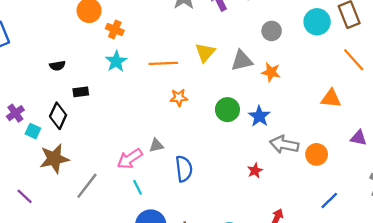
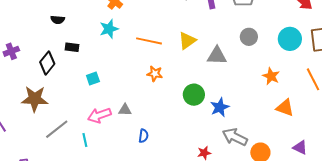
orange star: (271, 72) -> (271, 76), moved
cyan square: (33, 131) -> (93, 79), moved, turned 32
blue semicircle: (184, 169) -> (144, 136), size x0.6
cyan line: (137, 187) -> (85, 140), moved

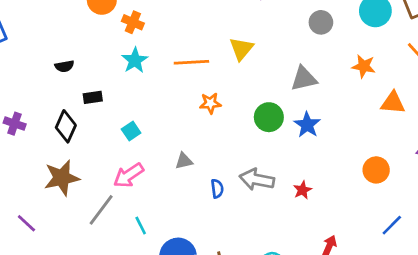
purple cross: (11, 51) -> (15, 124), turned -35
gray triangle: (217, 56) -> (304, 79), moved
pink arrow: (99, 115) -> (129, 175), moved
gray arrow: (235, 137) -> (257, 179), moved
cyan line: (85, 140) -> (141, 226), moved

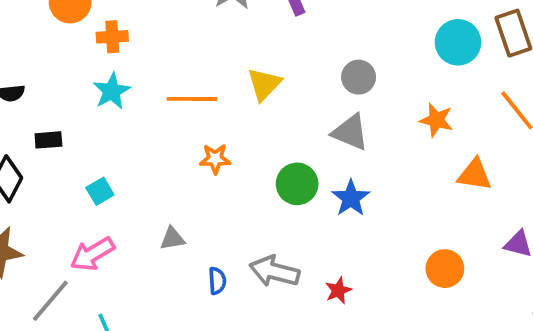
orange cross: (133, 22) -> (112, 37), turned -30
gray circle: (321, 22) -> (359, 77), moved
gray triangle: (304, 79) -> (350, 132), turned 32

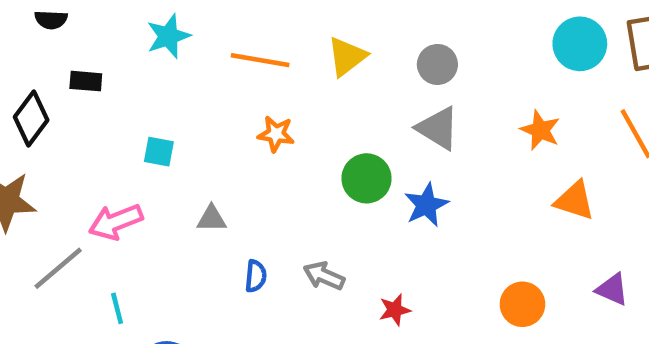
gray circle: (359, 77) -> (437, 64), moved
cyan square: (100, 191) -> (159, 152), moved, turned 32
gray arrow: (274, 271) -> (324, 276), size x0.7

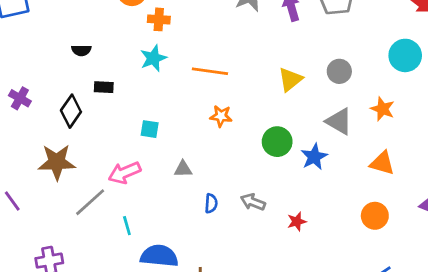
yellow triangle: (347, 57) -> (290, 79), moved
gray circle: (437, 64) -> (339, 71), moved
gray triangle: (438, 128) -> (339, 121), moved
orange triangle: (575, 201) -> (382, 163), moved

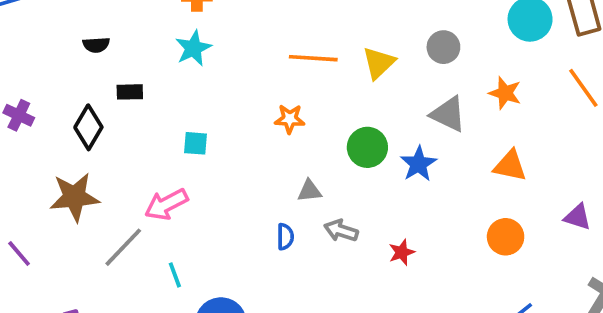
orange line: (210, 71) -> (313, 58), moved
gray triangle: (183, 169) -> (309, 191), moved

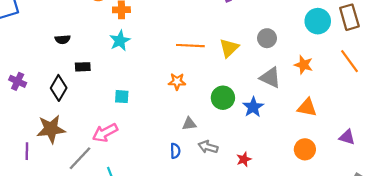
purple line: (19, 253) -> (27, 151), moved, turned 42

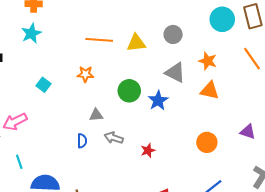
yellow triangle: (229, 48) -> (136, 43), turned 36
cyan square: (122, 97) -> (43, 85), moved, turned 32
orange triangle: (307, 107) -> (210, 91), moved

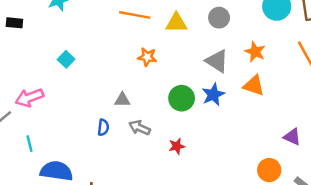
orange star: (85, 74) -> (147, 57), moved
green circle: (129, 91) -> (182, 98), moved
blue star: (158, 100) -> (213, 95), moved
orange circle: (207, 142) -> (269, 170), moved

